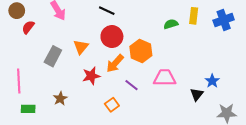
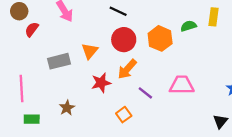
orange hexagon: (141, 51) -> (160, 38), moved
gray rectangle: (53, 56) -> (59, 61), turned 48
black triangle: (197, 94) -> (220, 121), moved

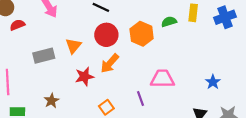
red semicircle: (32, 29) -> (17, 25), turned 32
purple line: (145, 93) -> (140, 98), moved, turned 32

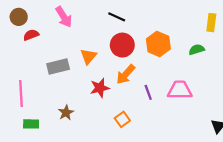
green semicircle: (169, 22) -> (197, 50), moved
purple line: (140, 98) -> (148, 92), moved

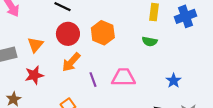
green semicircle: (197, 50) -> (150, 41), moved, turned -152
red star: (100, 88) -> (34, 75), moved

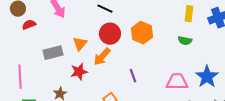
orange arrow: (71, 62) -> (102, 57), moved
pink trapezoid: (123, 77) -> (177, 82), moved
blue star: (174, 81) -> (207, 77), size x1.6

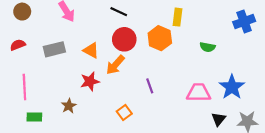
yellow rectangle: (189, 14) -> (178, 17), moved
red semicircle: (29, 25) -> (18, 45), moved
orange triangle: (80, 44) -> (91, 50), turned -42
gray rectangle: (53, 53) -> (54, 49), moved

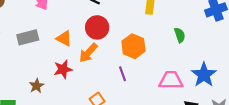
orange hexagon: (160, 38) -> (133, 46), moved
green semicircle: (207, 47) -> (180, 35), turned -120
brown star: (69, 106) -> (37, 86), moved

